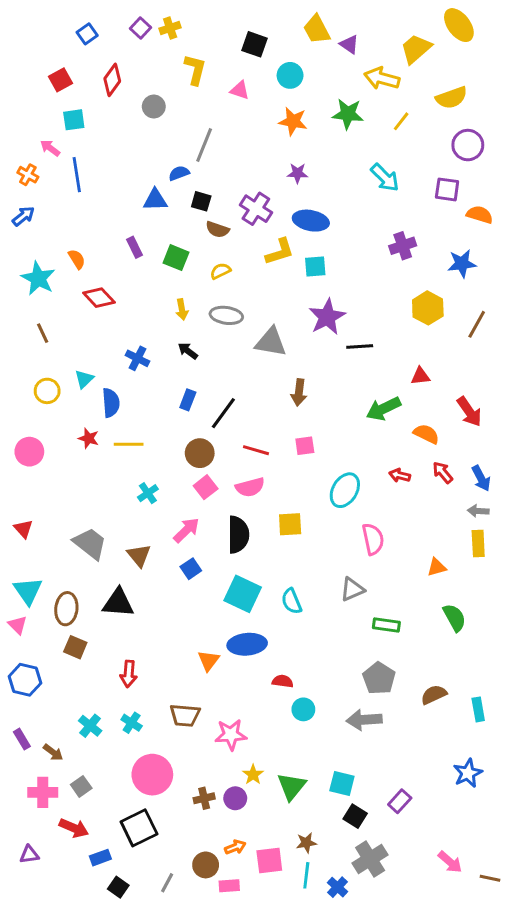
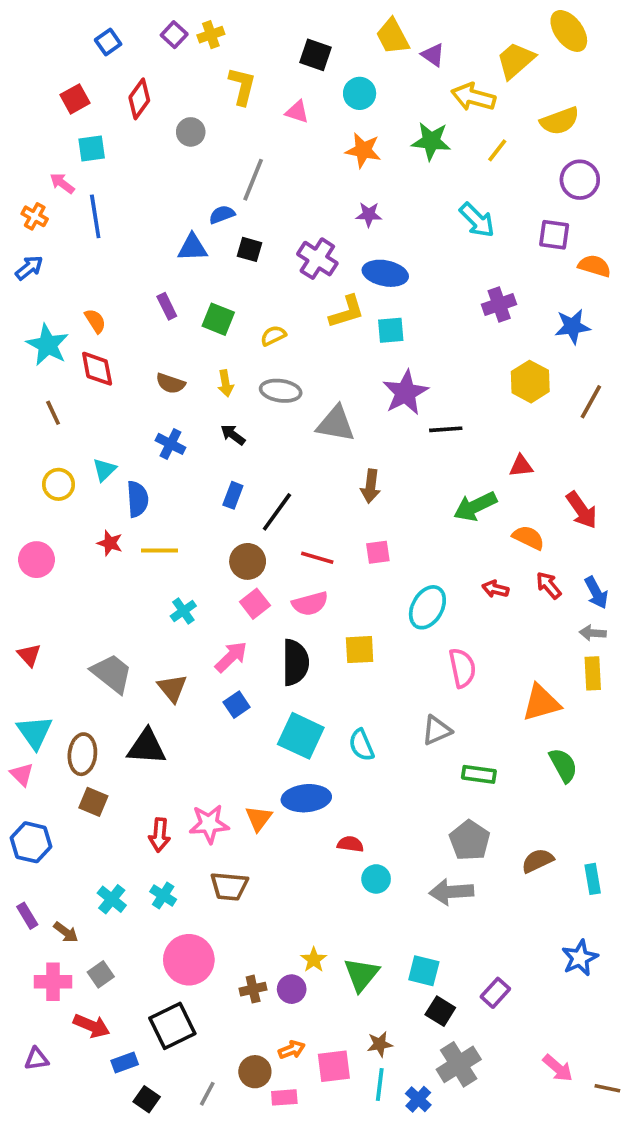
brown semicircle: (217, 229) -> (170, 383), moved
red diamond: (99, 298) -> (97, 369), moved, turned 32
orange triangle: (437, 567) -> (541, 703), size x1.6
pink star: (231, 735) -> (209, 824), moved

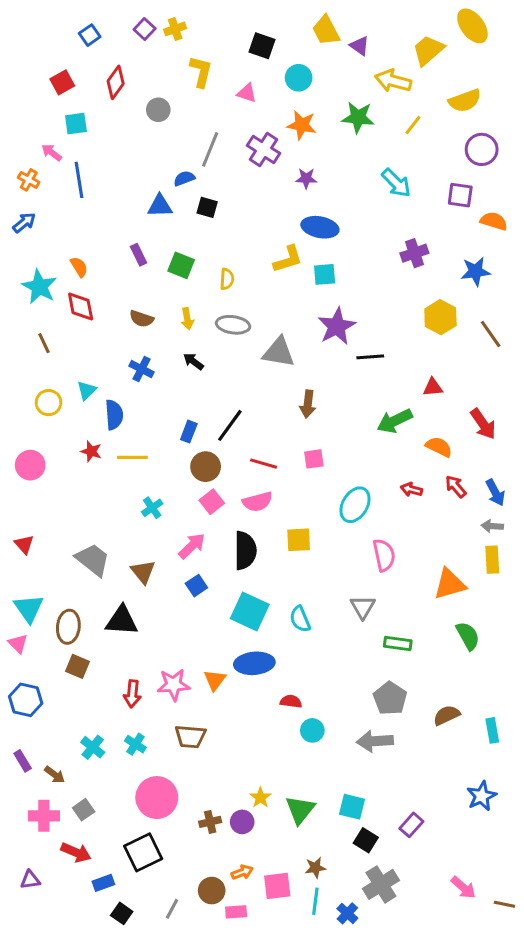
purple cross: (317, 259) -> (264, 149), moved
yellow semicircle: (273, 336) -> (227, 279), turned 120
brown line: (591, 402) -> (491, 334), turned -64
blue rectangle: (233, 495) -> (189, 432), moved
gray triangle: (437, 730) -> (363, 607), turned -36

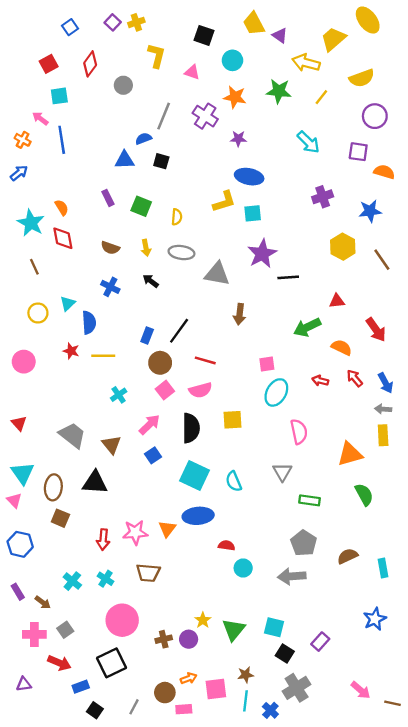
pink square: (314, 459) -> (267, 364), moved

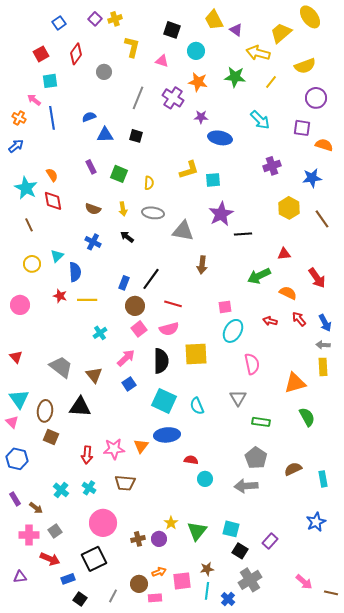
blue semicircle: (144, 139) -> (89, 117), moved
blue ellipse: (249, 177) -> (220, 138), moved
yellow square: (232, 420) -> (196, 354), size x1.4

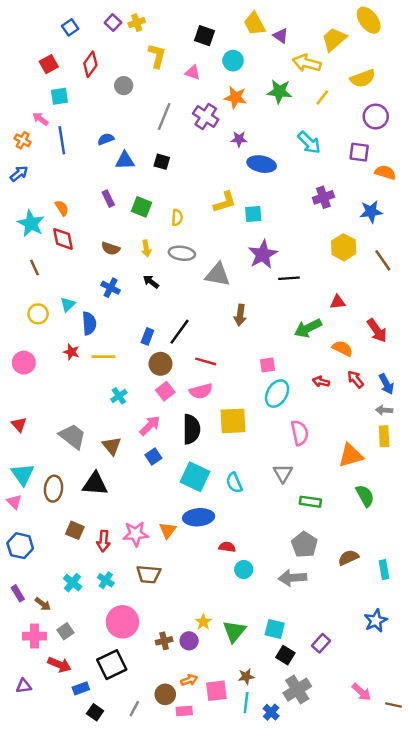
brown square: (51, 437) -> (75, 530), moved

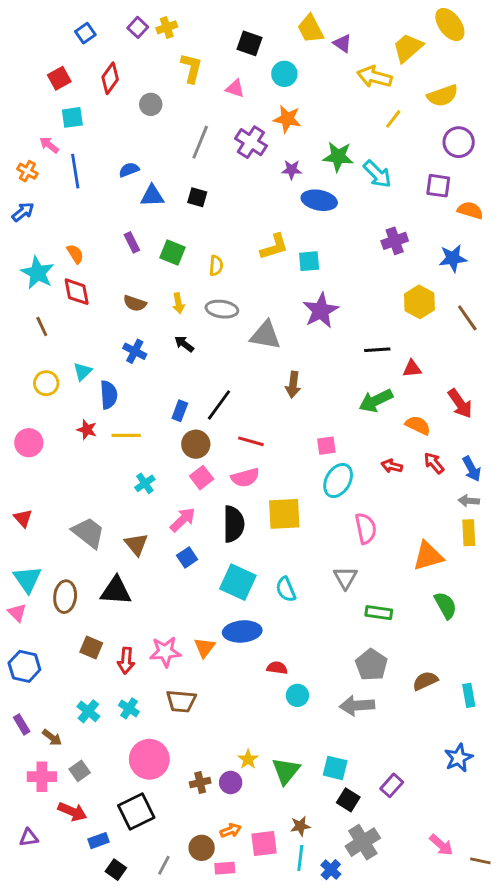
green star: (279, 92) -> (338, 157), moved
black line: (289, 278) -> (377, 350), moved

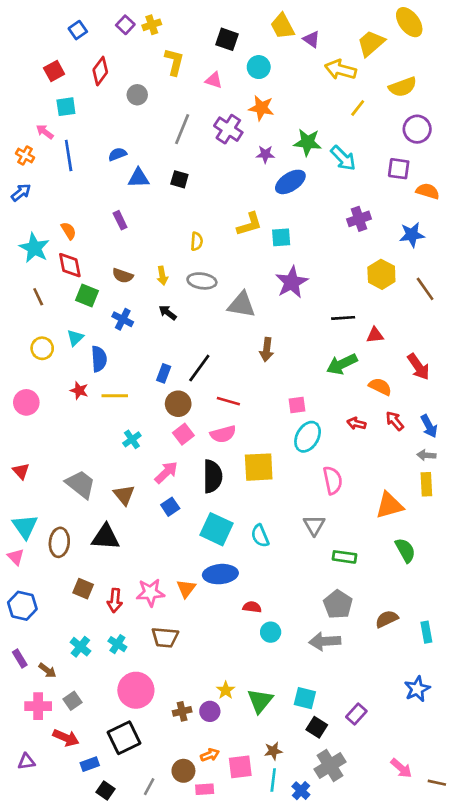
blue ellipse: (319, 200) -> (290, 182), turned -44
green square: (173, 252) -> (87, 295), moved

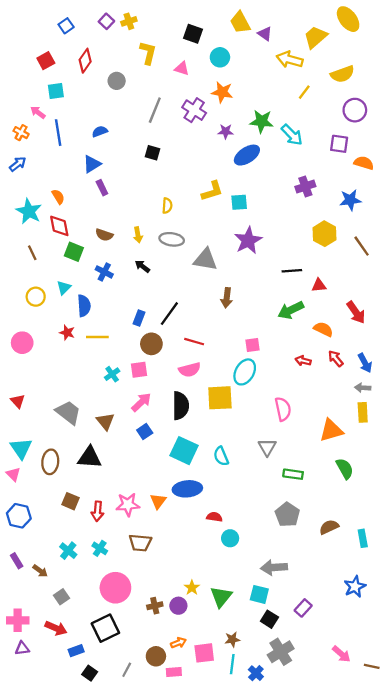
blue triangle: (139, 178) -> (92, 164), moved, turned -30
pink square: (183, 434) -> (139, 370), moved, turned 30
cyan ellipse: (308, 437) -> (245, 372), moved
gray arrow: (325, 641) -> (274, 567), moved
pink cross: (38, 706) -> (18, 620), moved

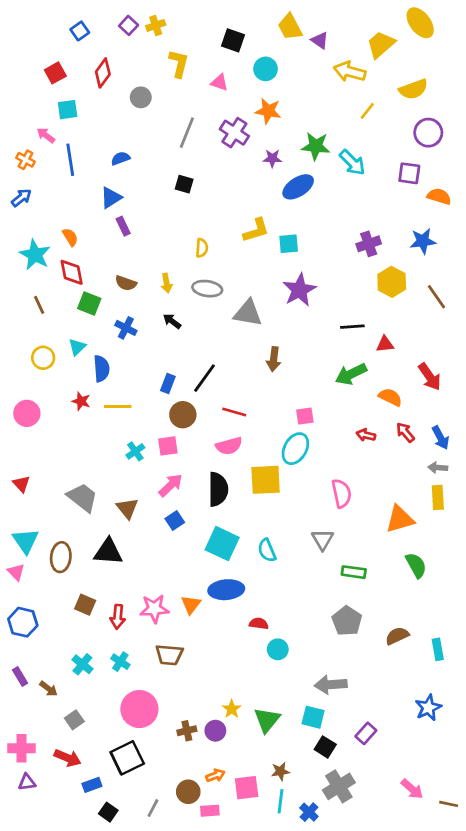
purple cross: (305, 187) -> (369, 244), moved

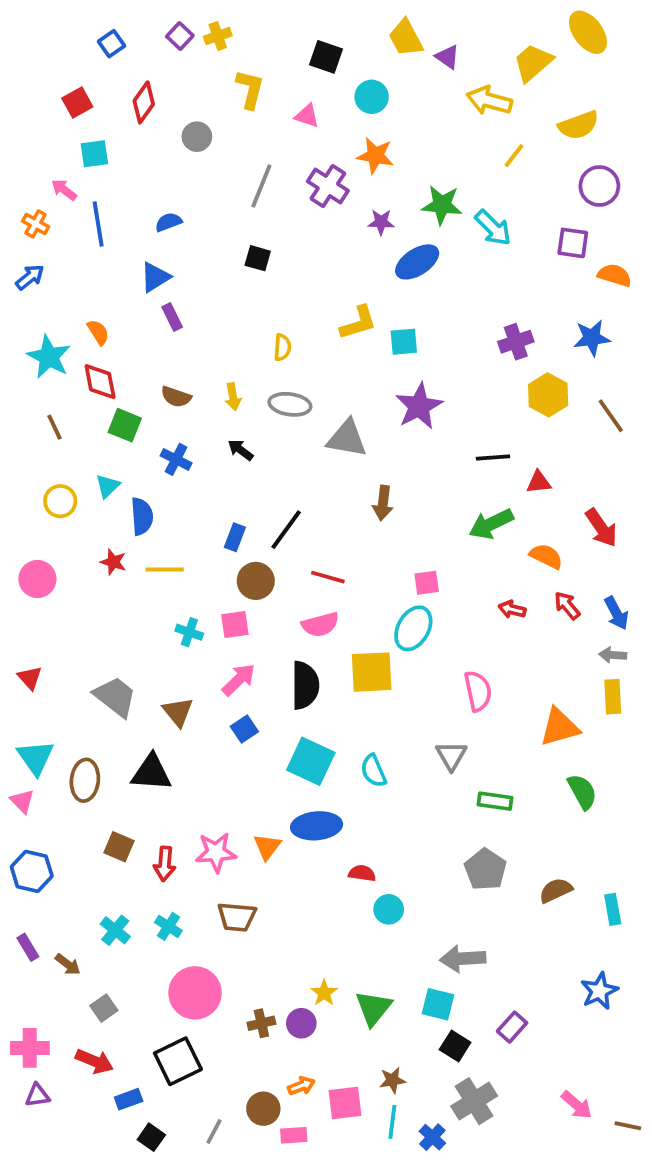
cyan cross: (135, 451) -> (189, 632), turned -36

